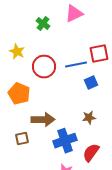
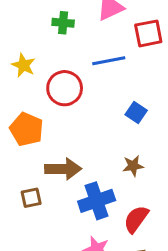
green cross: (43, 24) -> (63, 23), turned -32
red square: (99, 54) -> (148, 33), moved
blue line: (76, 65) -> (109, 61), moved
blue square: (91, 83) -> (136, 113), turned -32

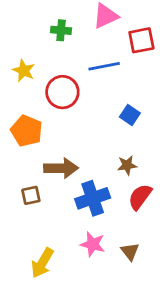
red semicircle: (136, 219) -> (140, 197), moved

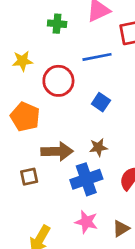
yellow star: (24, 70) -> (22, 61), turned -30
blue square: (130, 115) -> (101, 102), moved
brown star: (127, 165) -> (98, 147), moved
brown triangle: (130, 251) -> (121, 229), turned 36

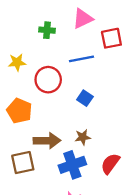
brown square: (29, 177) -> (23, 163), size x1.5

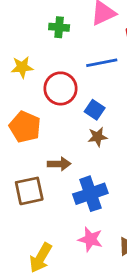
blue square: (85, 98) -> (95, 110), moved
brown star: (83, 137) -> (98, 137), moved
brown arrow: (47, 141) -> (59, 164), size x0.7

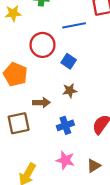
yellow star: (22, 67) -> (13, 13), moved
brown star: (98, 137) -> (70, 91), moved
blue cross: (90, 194) -> (65, 125), size x0.7

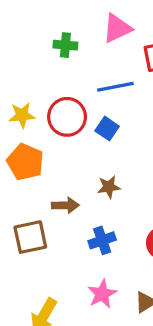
yellow star: (13, 13) -> (22, 115), moved
blue square: (69, 61) -> (107, 129), moved
pink star: (65, 160) -> (102, 294), turned 30

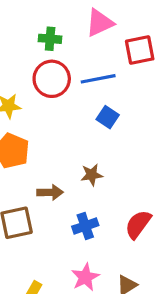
red circle: (67, 117) -> (52, 79), moved
blue square: (107, 129) -> (108, 117), moved

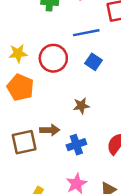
red circle: (52, 79) -> (53, 58), moved
brown arrow: (50, 192) -> (50, 130), moved

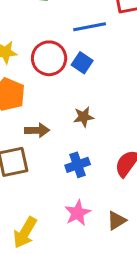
blue square: (93, 62) -> (82, 63), moved
brown arrow: (50, 130) -> (37, 130), moved

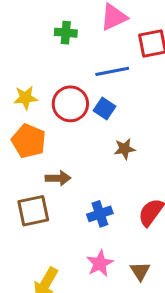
brown star: (84, 117) -> (125, 149), moved
brown triangle: (117, 220) -> (140, 271), turned -30

